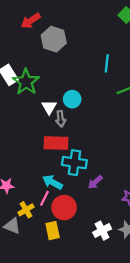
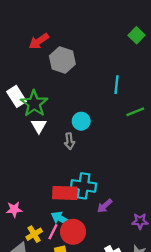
white triangle: (49, 107) -> (39, 126), moved
red rectangle: (56, 143) -> (65, 193), moved
cyan arrow: (53, 182) -> (61, 219), moved
pink line: (44, 198) -> (53, 232), moved

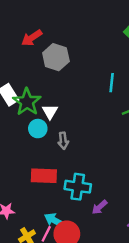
cyan circle: (81, 121) -> (38, 129), moved
white triangle: (39, 126) -> (50, 112), moved
red rectangle: (65, 193) -> (44, 176), moved

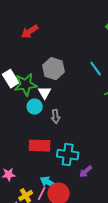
gray hexagon: (56, 57) -> (54, 69), moved
cyan line: (112, 83) -> (96, 69), turned -42
green star: (27, 102) -> (26, 85), turned 30

